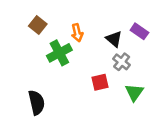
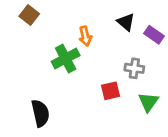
brown square: (38, 25) -> (29, 15), moved
black triangle: (114, 39) -> (126, 22), moved
gray cross: (122, 62) -> (134, 68), turned -30

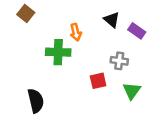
green cross: (66, 59) -> (58, 52), turned 30

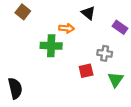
black triangle: (112, 20) -> (88, 13), moved
orange arrow: (76, 32) -> (66, 28), turned -72
black semicircle: (36, 101) -> (15, 88), moved

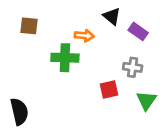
brown square: (23, 12) -> (29, 26), moved, turned -32
purple rectangle: (120, 27) -> (138, 31), moved

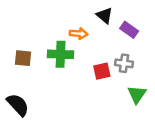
brown square: (29, 26) -> (23, 58), moved
red square: (109, 89) -> (102, 71), moved
black semicircle: (19, 112) -> (18, 105), turned -30

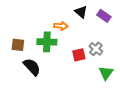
purple rectangle: (129, 30) -> (104, 16), moved
gray cross: (124, 63) -> (96, 49), turned 32
black semicircle: (18, 105) -> (32, 67), moved

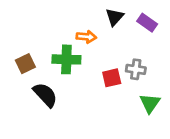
black triangle: (81, 12) -> (115, 17), turned 32
brown square: (18, 45) -> (25, 64), turned -32
gray cross: (96, 49) -> (136, 69), turned -32

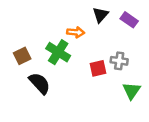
green cross: (66, 59) -> (58, 52), turned 30

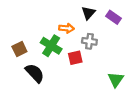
gray cross: (119, 61) -> (89, 41), moved
red square: (98, 68) -> (75, 58), moved

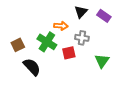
green triangle: (116, 80) -> (102, 61), moved

